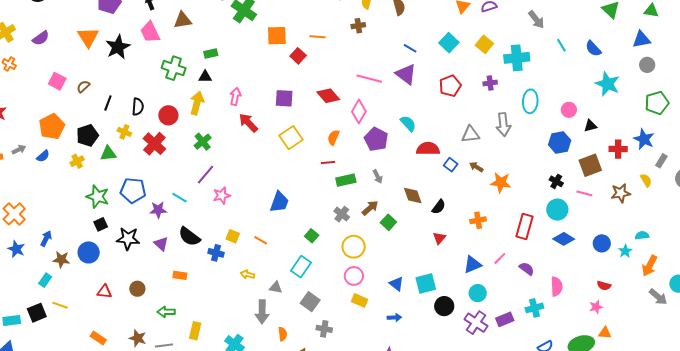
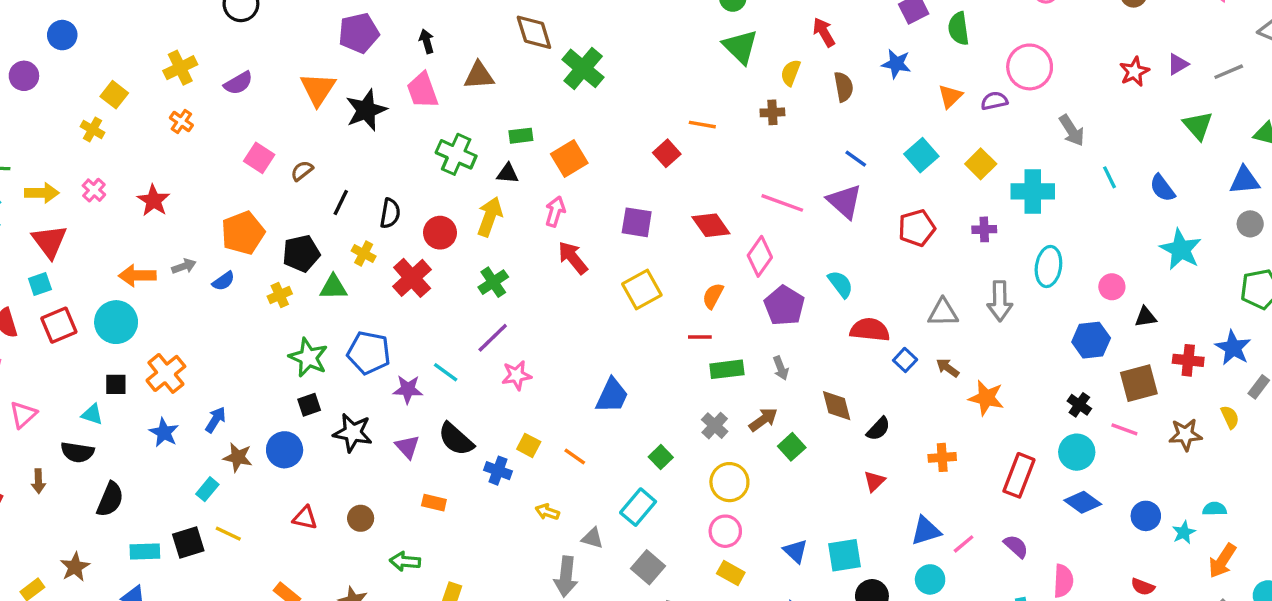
orange square: (277, 36) -> (569, 158), moved, turned -35
pink line: (500, 258) -> (964, 544), moved

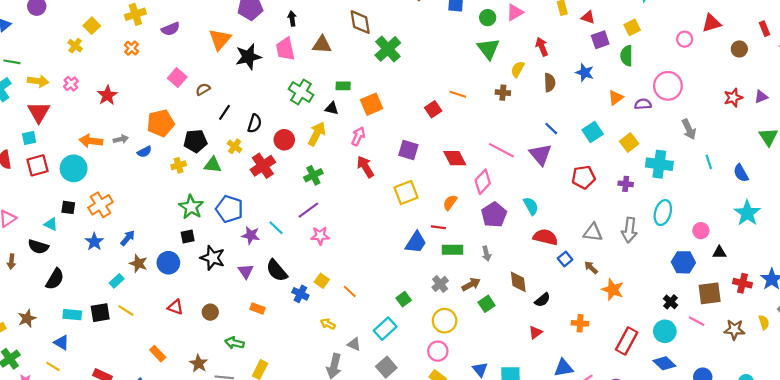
blue trapezoid: (612, 396) -> (416, 242), moved

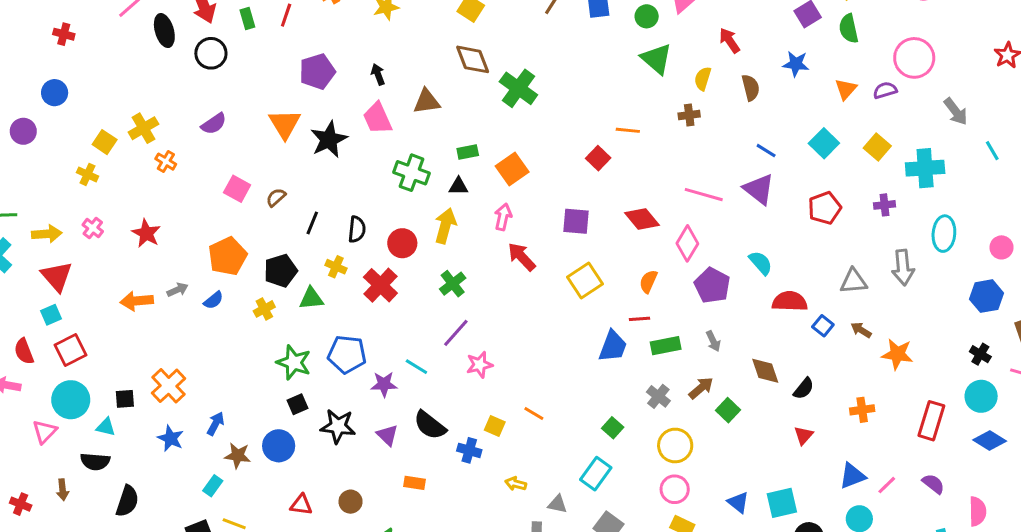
yellow cross: (135, 14) -> (143, 128), moved
cyan circle: (74, 168) -> (71, 400), moved
orange line: (350, 292) -> (534, 414), moved

